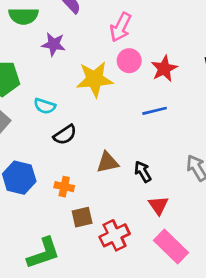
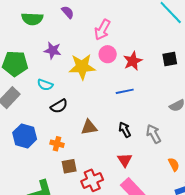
purple star: (54, 44) -> (53, 50), moved
black arrow: (143, 172) -> (125, 130), moved

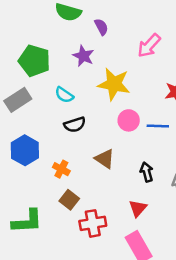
purple semicircle: (68, 12) -> (101, 27), moved
pink circle: (108, 54) -> (129, 120), moved
brown triangle: (89, 127) -> (105, 159), turned 30
brown square: (69, 166) -> (69, 200), turned 35

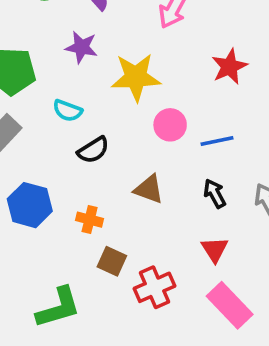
blue line: (158, 126) -> (217, 141), moved

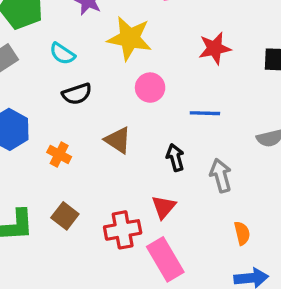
blue line: (217, 141) -> (205, 113), moved
brown square: (112, 261) -> (65, 216), moved
red cross: (154, 287) -> (123, 230), moved

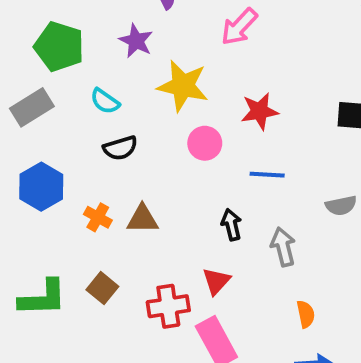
red star: (215, 48) -> (260, 111), moved
brown triangle: (118, 140) -> (142, 219), moved, turned -36

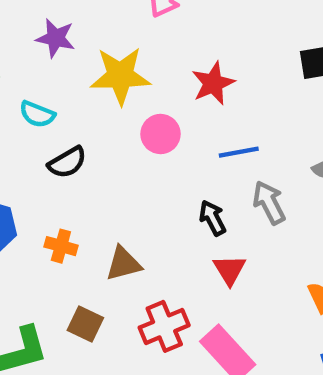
brown triangle: (142, 219) -> (123, 264), moved
gray arrow: (283, 247) -> (269, 203), moved
red triangle: (216, 281) -> (230, 270), moved

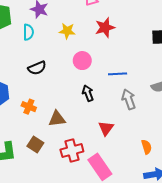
yellow star: (120, 76) -> (67, 31), size x0.6
red star: (213, 83) -> (105, 27), moved
cyan semicircle: (37, 114) -> (28, 32), moved, turned -119
black arrow: (213, 218) -> (88, 93), moved

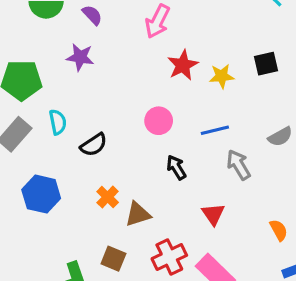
yellow star: (67, 31) -> (222, 76), moved
cyan semicircle: (28, 32) -> (58, 122), moved
orange cross: (29, 107) -> (108, 197), moved, turned 32

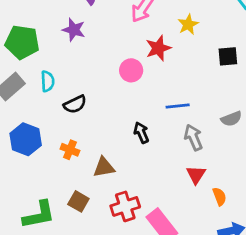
yellow star: (222, 76) -> (188, 24), moved, turned -30
pink circle: (159, 121) -> (131, 70), moved
orange cross: (108, 197) -> (70, 150), moved, turned -30
red triangle: (213, 214) -> (196, 175), moved

